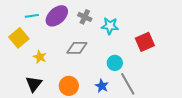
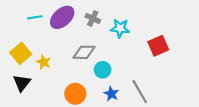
yellow square: (19, 38) -> (21, 53), moved
cyan circle: (115, 63) -> (103, 70), moved
black triangle: (34, 84) -> (22, 83), moved

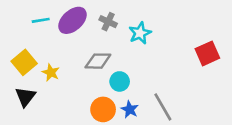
cyan star: (120, 28) -> (140, 33), turned -30
red square: (158, 46) -> (207, 53), moved
orange circle: (75, 94) -> (103, 109), moved

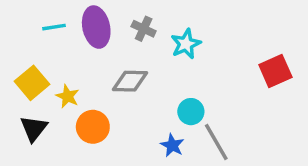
purple ellipse: (72, 20) -> (96, 27), turned -60
cyan circle: (120, 81) -> (191, 112), moved
orange circle: (103, 109) -> (93, 127), moved

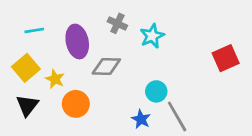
cyan line: (54, 27) -> (34, 30), moved
purple ellipse: (96, 27) -> (77, 41), moved

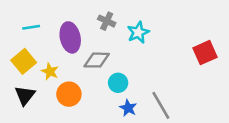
cyan circle: (156, 91) -> (118, 83), moved

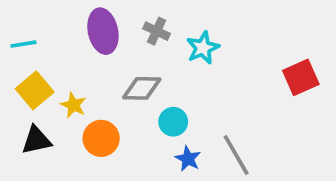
cyan line: (31, 27) -> (23, 44), moved
purple ellipse: (70, 37) -> (103, 31), moved
black triangle: (25, 95) -> (36, 140), turned 40

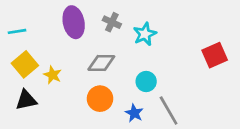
cyan circle: (173, 122) -> (146, 81), moved
orange circle: (101, 138) -> (100, 99), moved

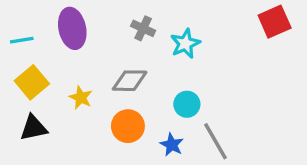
purple ellipse: (74, 22) -> (72, 28), moved
red square: (215, 55) -> (275, 22), moved
yellow star: (53, 75) -> (81, 97), moved

